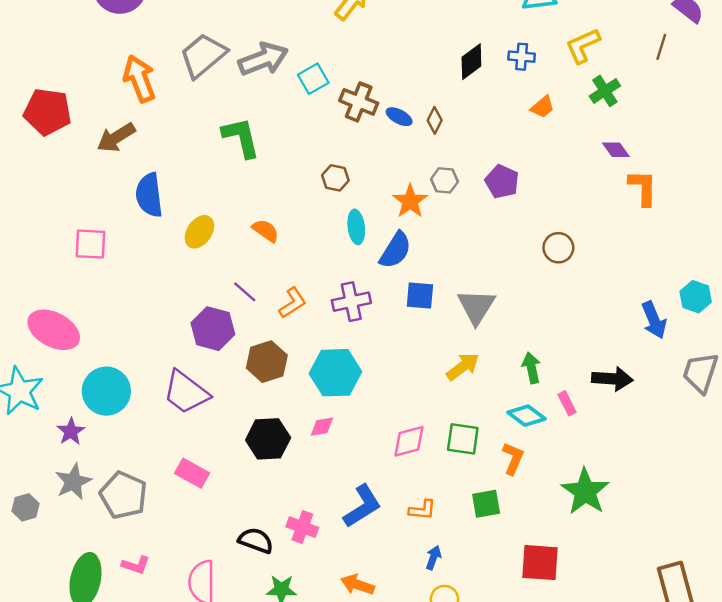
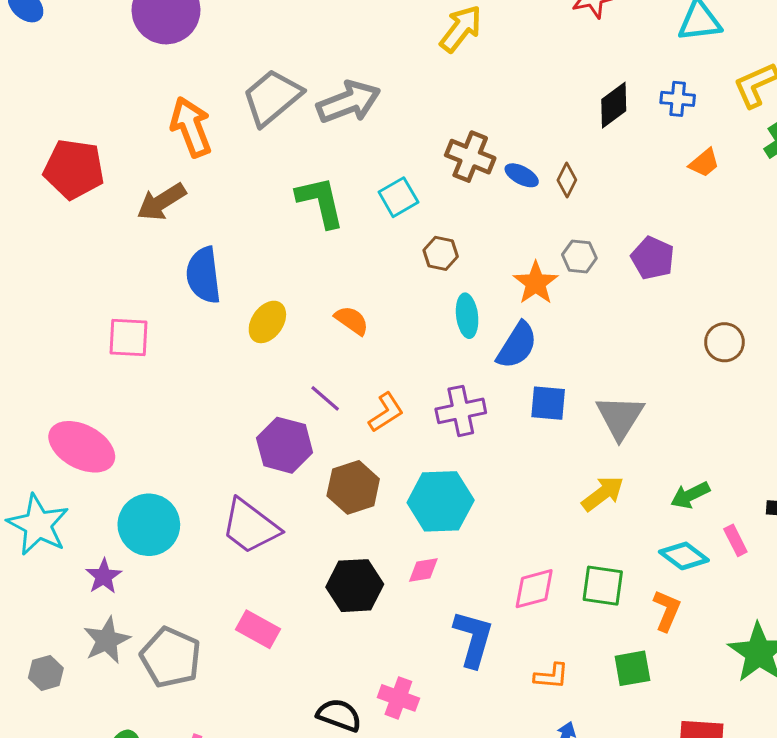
cyan square: (313, 79) -> (398, 197), moved
green arrow: (531, 368) -> (690, 495), turned -104
blue L-shape: (362, 506) -> (473, 639), moved, turned -42

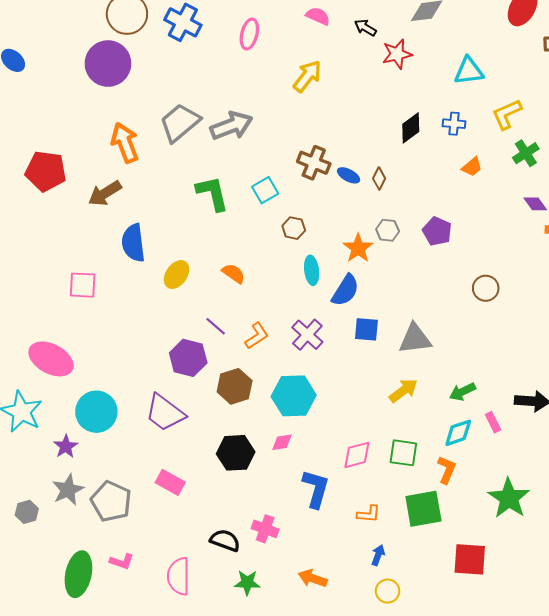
purple cross: (461, 411) -> (307, 335), turned -36
gray triangle: (620, 417) -> (415, 339), turned 51
cyan diamond: (684, 556) -> (458, 433), turned -56
green square: (632, 668) -> (423, 509), size x1.5

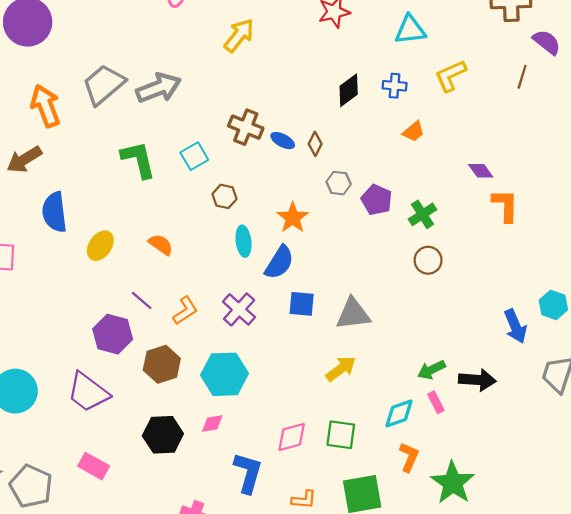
green cross: (526, 153) -> (422, 214), moved
gray hexagon: (388, 230) -> (339, 183), moved
green arrow: (462, 392) -> (431, 370), moved
orange L-shape: (447, 470) -> (409, 457), moved

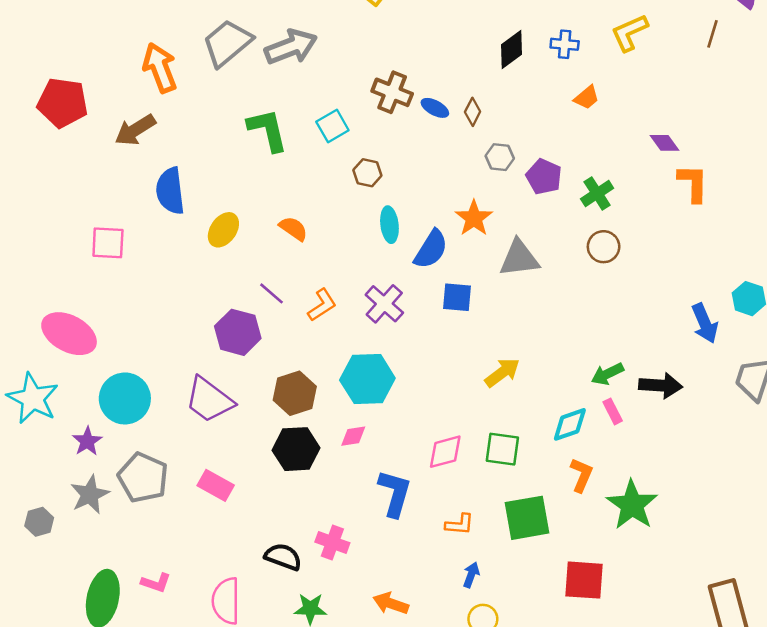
orange star: (293, 218) -> (474, 218), moved
gray triangle: (353, 314) -> (519, 258), moved
brown hexagon: (162, 364) -> (295, 393), moved
gray pentagon: (31, 486) -> (143, 478), moved

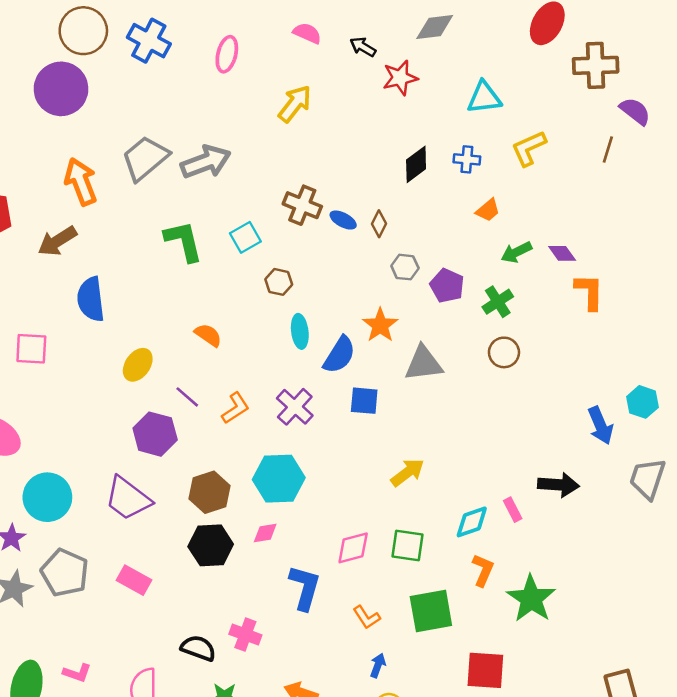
yellow ellipse: (223, 230) -> (138, 365), moved
green arrow: (607, 374) -> (516, 252), moved
orange L-shape: (460, 524) -> (367, 617), turned 52

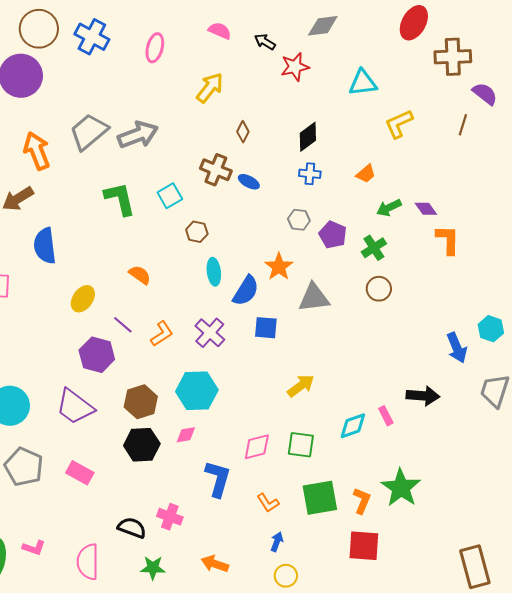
blue cross: (467, 159) -> (310, 174), moved
brown diamond: (379, 224) -> (243, 132), moved
orange L-shape: (483, 570) -> (362, 501), moved

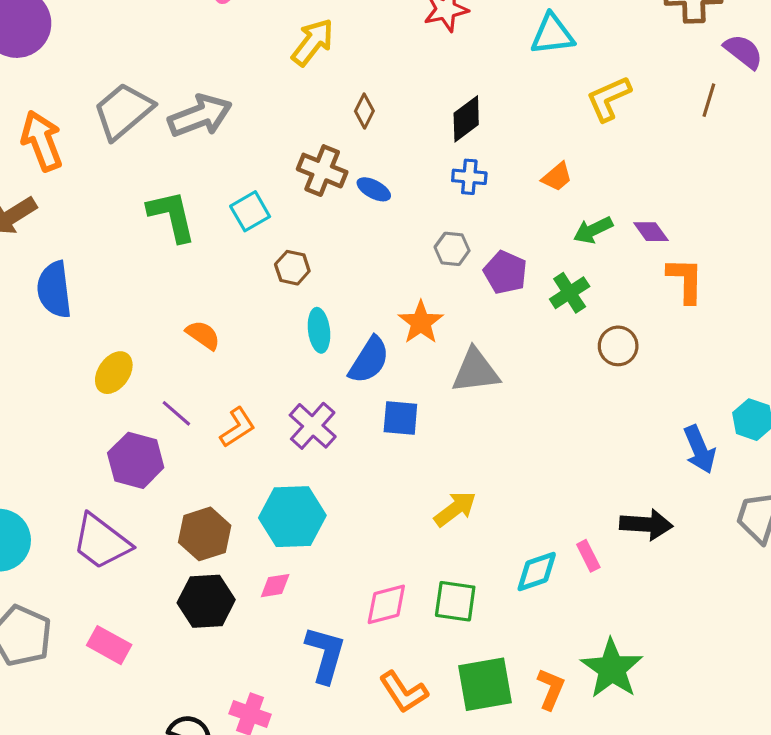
brown circle: (379, 289) -> (618, 346), moved
orange L-shape: (268, 503) -> (404, 692), size x1.4

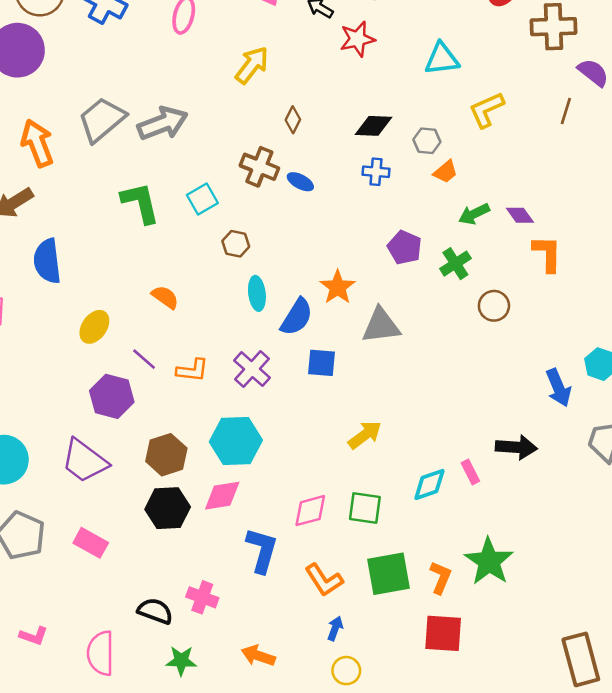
black diamond: (466, 119) -> (374, 126), turned 39
gray hexagon: (452, 249) -> (427, 141), moved
orange L-shape: (238, 427) -> (192, 370), turned 40
pink diamond: (275, 586) -> (222, 496), size x1.5

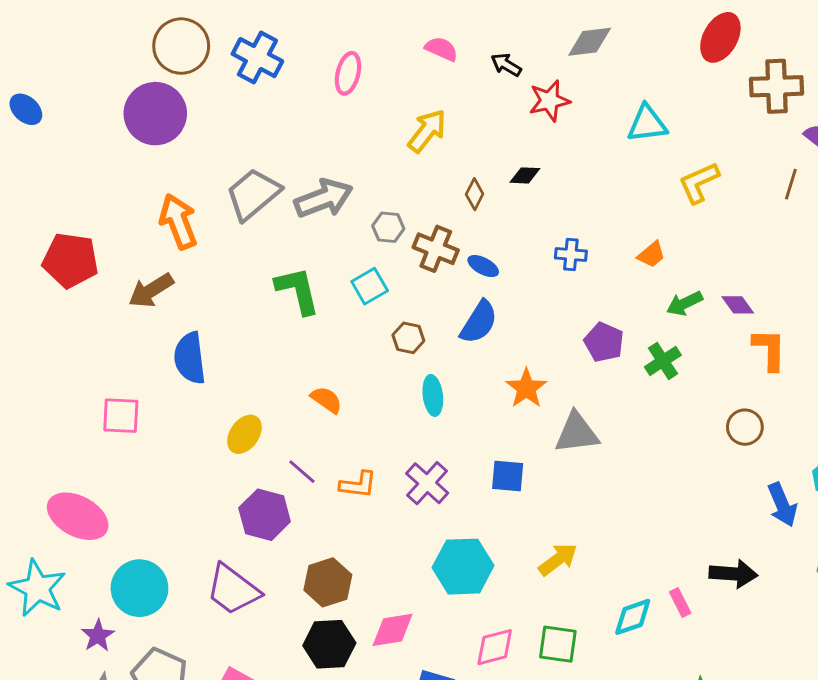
black diamond: (374, 126) -> (525, 175), moved, size x0.7
gray hexagon: (427, 141) -> (388, 227), moved
brown circle: (494, 306) -> (745, 427), moved
blue semicircle: (297, 317) -> (479, 322), moved
cyan hexagon: (236, 441) -> (463, 567), moved

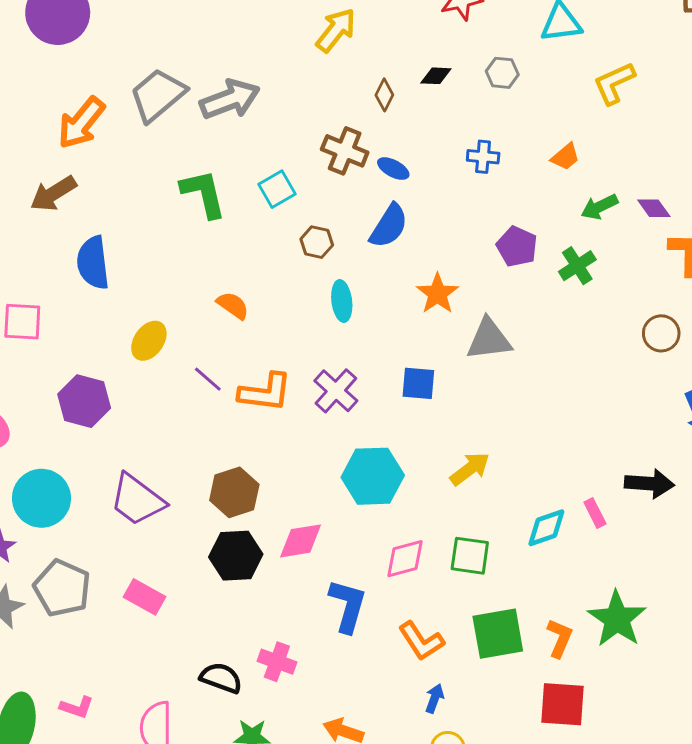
orange arrow: (178, 221) -> (81, 123), turned -120
gray hexagon: (388, 227) -> (502, 73), moved
orange L-shape: (358, 485) -> (265, 392), size x1.4
purple hexagon: (265, 515) -> (84, 401), moved

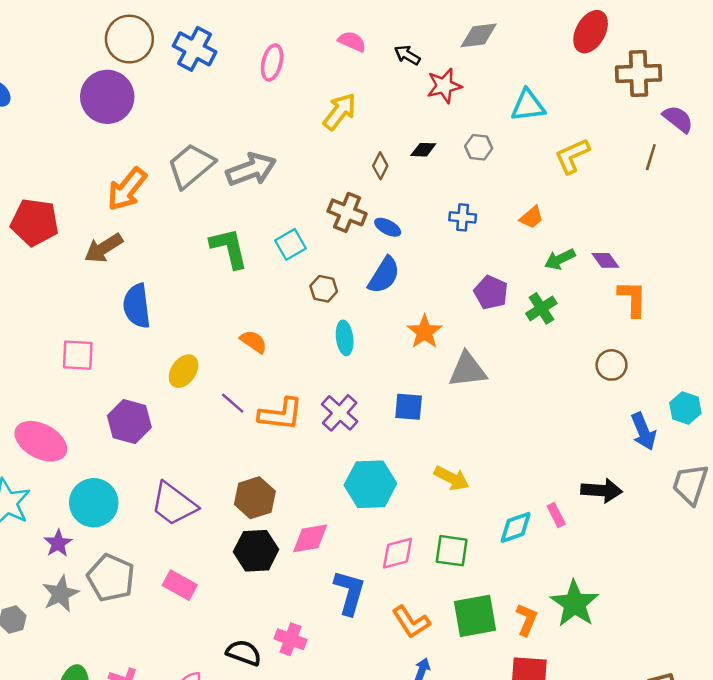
yellow arrow: (470, 469) -> (452, 478), turned 64

